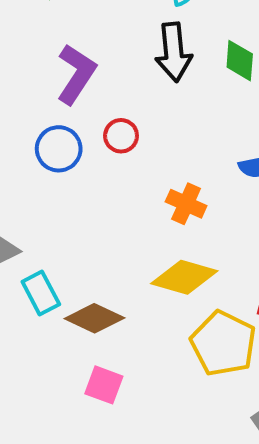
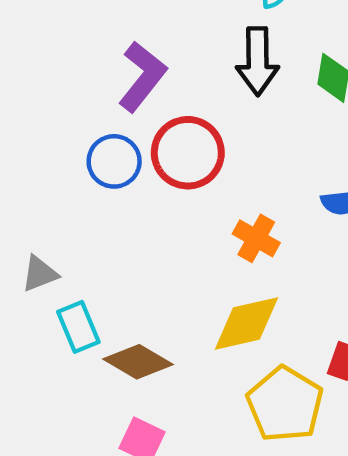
red circle: (121, 136) -> (188, 153), size x1.8
yellow diamond: (184, 277) -> (246, 323), turned -34

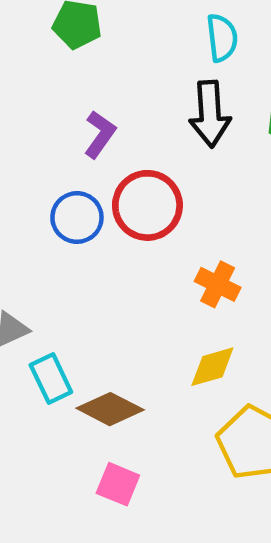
purple L-shape: (142, 76) -> (100, 134), size x0.7
yellow diamond: (246, 323) -> (212, 367), size x0.7

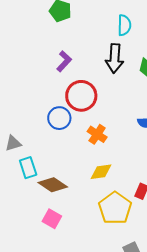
blue circle: (77, 217) -> (59, 118), moved
orange cross: (218, 284) -> (97, 134), moved

